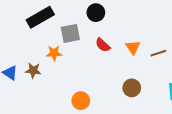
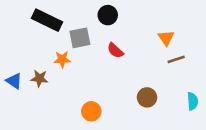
black rectangle: (40, 17) -> (47, 20), turned 56
orange triangle: (133, 47) -> (166, 38), moved

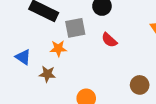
brown star: (39, 78) -> (47, 74), moved
blue triangle: (14, 81) -> (23, 57), moved

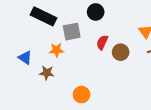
red semicircle: (109, 40) -> (102, 42), turned 72
brown circle: (140, 85) -> (121, 52), moved

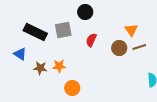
black rectangle: (43, 16) -> (35, 32), moved
orange star: (57, 50) -> (59, 66), moved
brown circle: (121, 52) -> (119, 48), moved

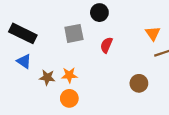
black rectangle: (35, 32) -> (23, 33), moved
brown circle: (119, 48) -> (139, 83), moved
orange circle: (72, 88) -> (69, 98), moved

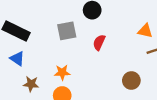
orange triangle: (153, 33) -> (145, 31), turned -42
brown star: (47, 78) -> (31, 84), moved

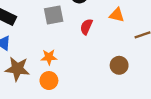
orange triangle: (145, 31) -> (117, 15), moved
brown star: (31, 84) -> (17, 69), size x1.5

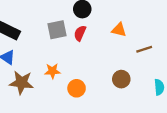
red semicircle: (86, 27) -> (80, 33), moved
orange circle: (49, 81) -> (77, 88), moved

